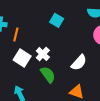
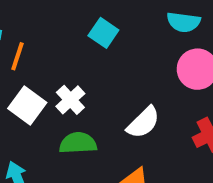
green semicircle: (48, 75) -> (78, 143), turned -60

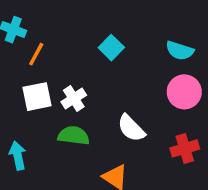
white square: (27, 105) -> (37, 97), turned 32
white semicircle: (143, 122) -> (131, 128), turned 80

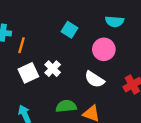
pink circle: (184, 92) -> (104, 49), moved
green semicircle: (74, 136) -> (66, 106), moved

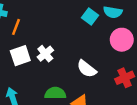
cyan square: (70, 30) -> (90, 16), moved
pink circle: (104, 49) -> (122, 40), moved

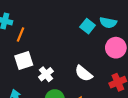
white cross: (45, 54) -> (46, 74), moved

